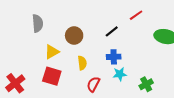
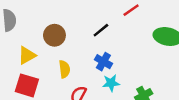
blue cross: (114, 57) -> (103, 62), turned 32

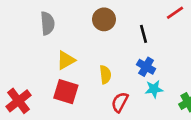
black line: (101, 30) -> (143, 34), turned -66
brown circle: (54, 35) -> (104, 19), moved

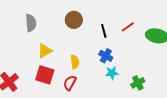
red line: (175, 13) -> (128, 27), moved
red semicircle: (120, 102) -> (70, 83), moved

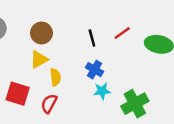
brown circle: (74, 20) -> (41, 33), moved
yellow triangle: (45, 51) -> (39, 59), moved
green cross: (138, 83) -> (135, 104), size x1.5

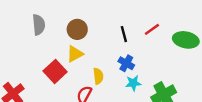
yellow semicircle: (55, 77) -> (98, 76), moved
red square: (18, 94) -> (55, 71), moved, turned 30

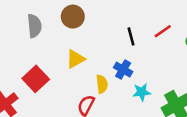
brown circle: (77, 29) -> (73, 17), moved
blue cross: (126, 63) -> (123, 70), moved
red square: (55, 71) -> (36, 79), moved

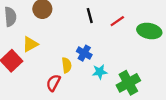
black line: (131, 36) -> (90, 16), moved
yellow triangle: (75, 59) -> (30, 44), moved

